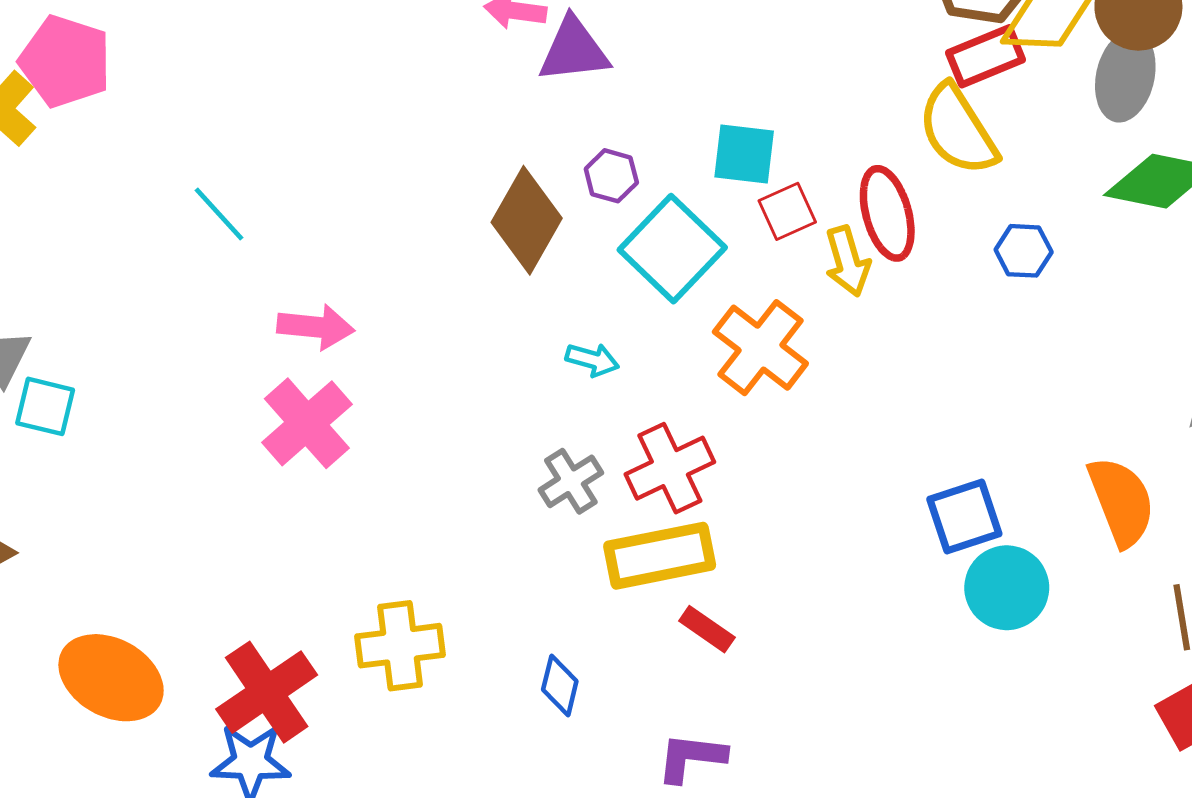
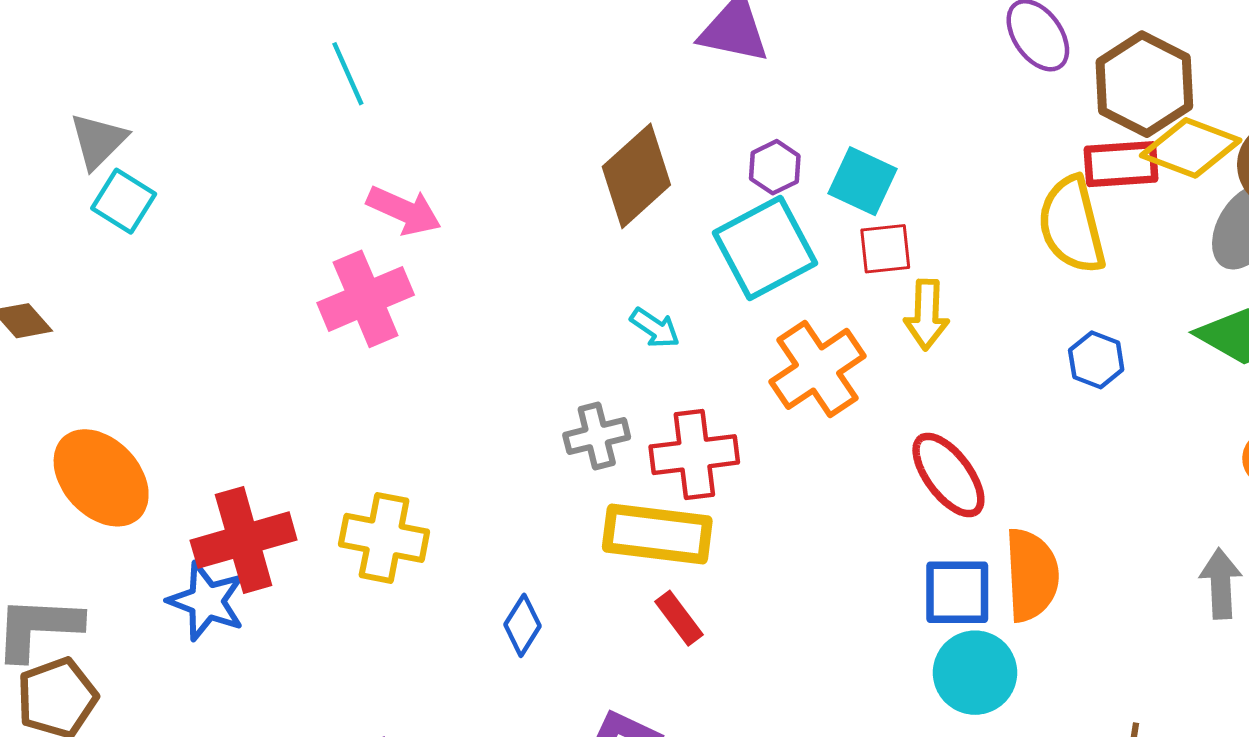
purple hexagon: (611, 176) -> (775, 167), moved
red ellipse: (887, 213) -> (948, 475), moved, turned -40
orange semicircle: (1121, 502) -> (1032, 575), moved

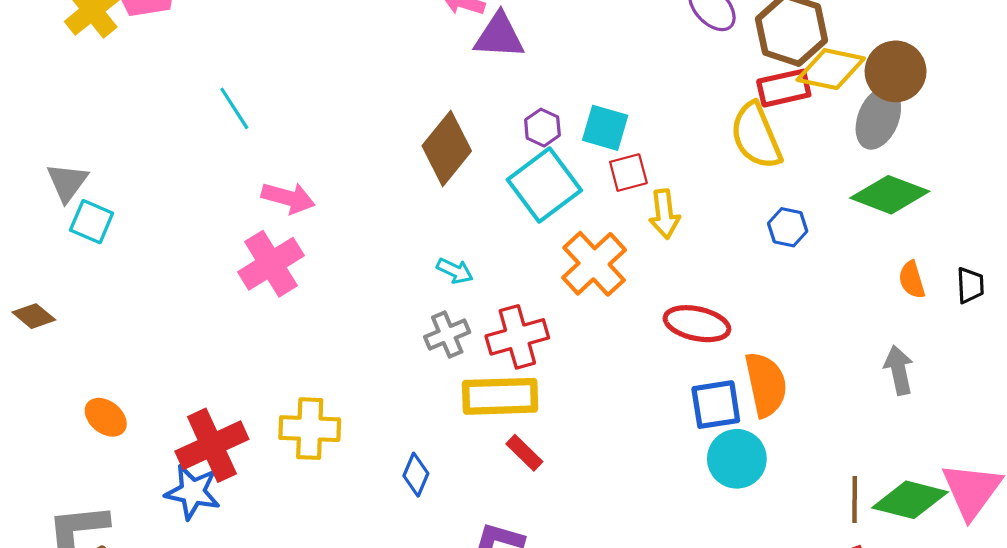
cyan arrow: (655, 328) -> (455, 271), moved
red ellipse: (948, 475) -> (697, 324), turned -32
orange ellipse: (101, 478) -> (106, 417), size x0.6

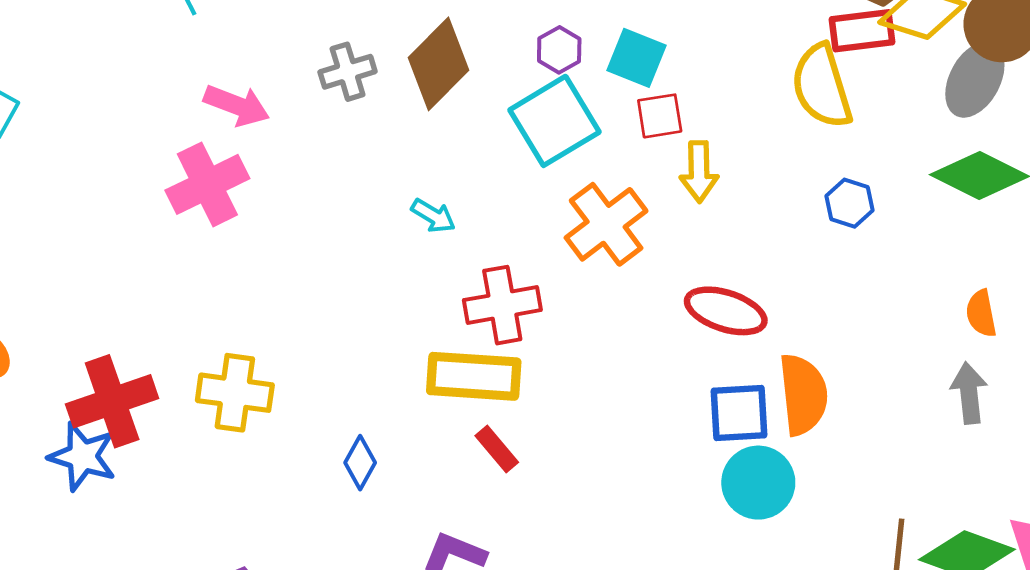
orange semicircle: (912, 280) -> (981, 313), moved
gray cross: (447, 334) -> (348, 72), moved

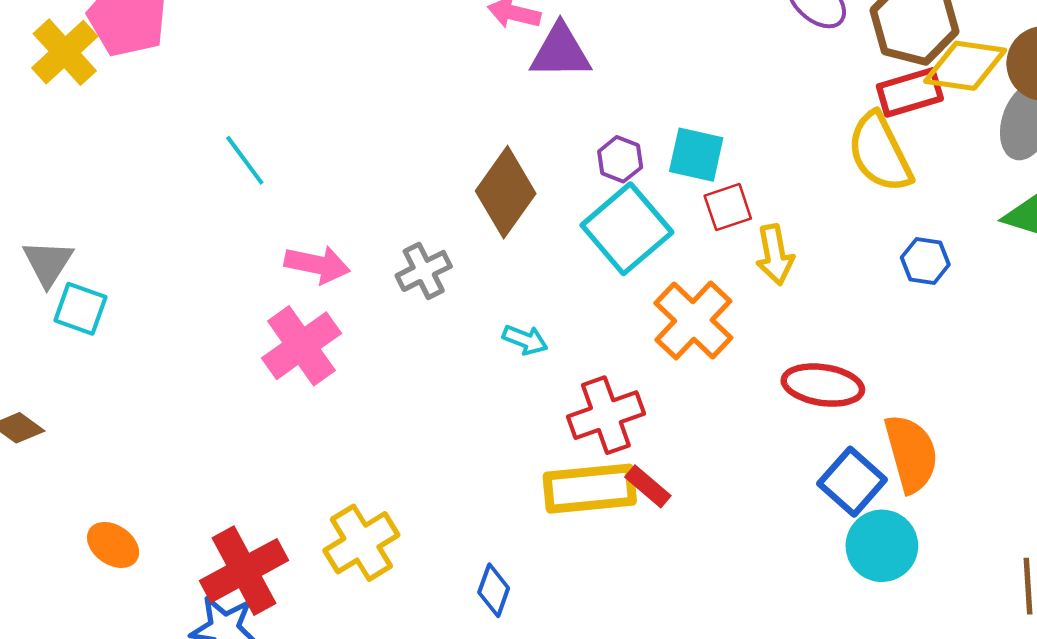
gray cross: (348, 72) -> (424, 271), moved
yellow cross: (235, 393) -> (361, 543), turned -30
blue square: (739, 413) -> (852, 482), turned -36
red rectangle: (497, 449) -> (648, 486), moved

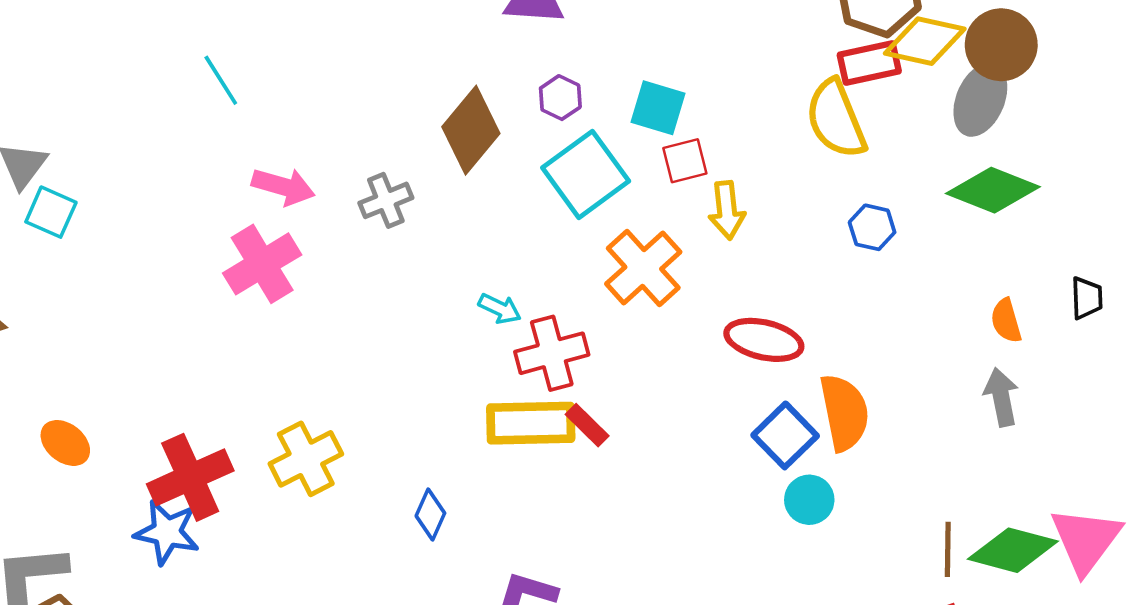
purple hexagon: (620, 159) -> (560, 98), moved
cyan arrow: (525, 340) -> (500, 309), moved
cyan circle: (882, 546) -> (809, 500), size x0.7

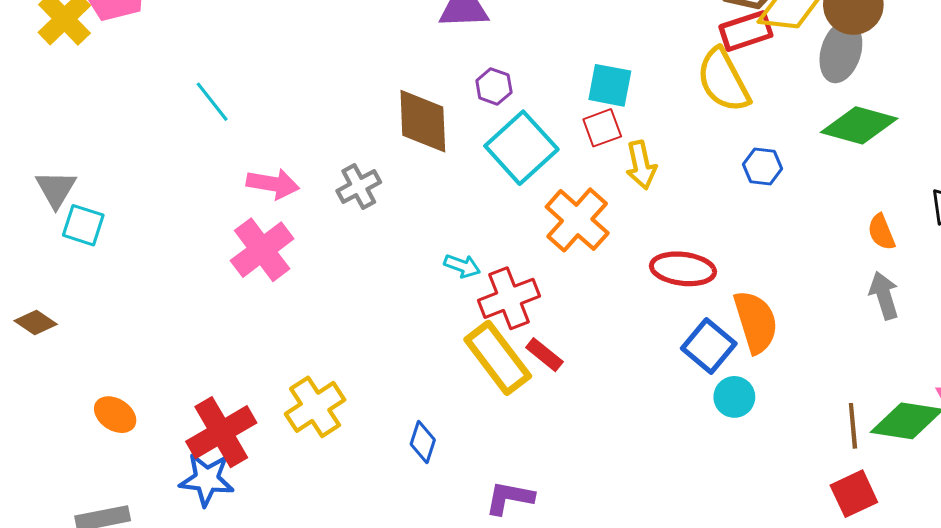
cyan square: (658, 108) -> (610, 85), moved
brown diamond: (471, 130) -> (423, 121), turned -36
yellow rectangle: (531, 423) -> (498, 358), turned 60

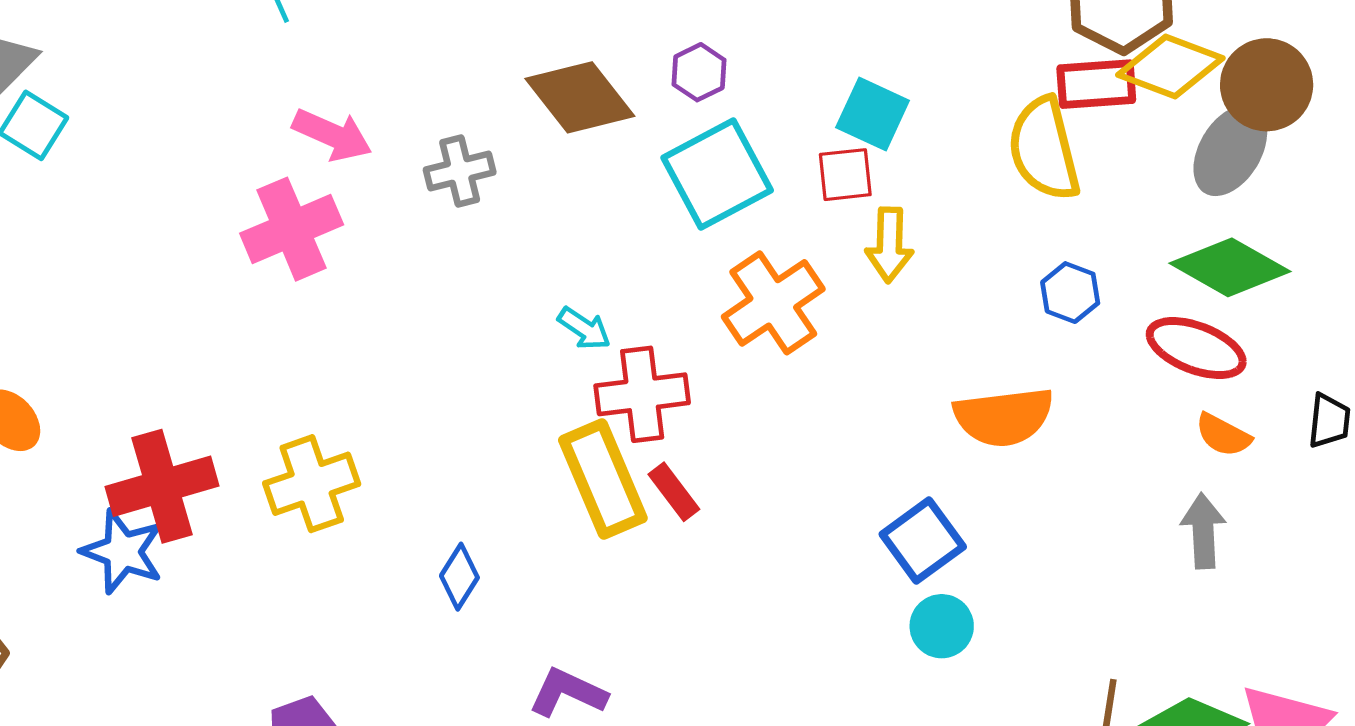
brown diamond: (423, 121) -> (580, 97), turned -50
orange semicircle: (881, 232) -> (1223, 435), turned -54
red ellipse: (683, 269) -> (1196, 348), moved
orange semicircle: (756, 322) -> (1004, 417), moved, turned 86

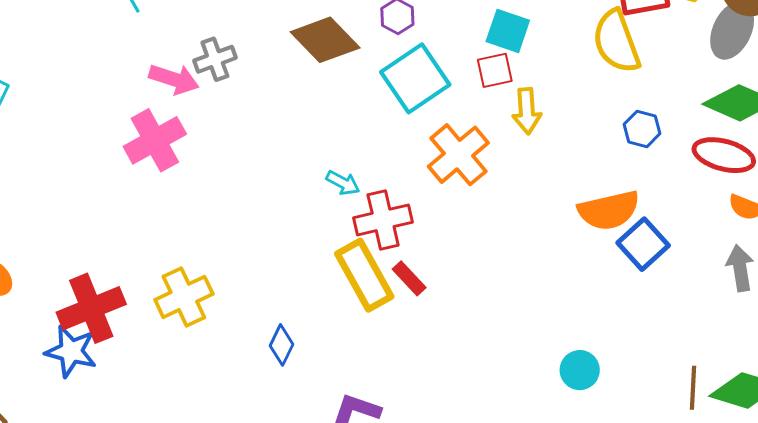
gray cross: (460, 171) -> (215, 59), moved
blue square: (923, 540) -> (643, 244), moved
cyan circle: (942, 626) -> (580, 370), moved

